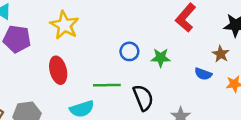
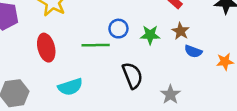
brown star: (221, 54) -> (181, 31), moved
green line: (107, 85) -> (96, 45), moved

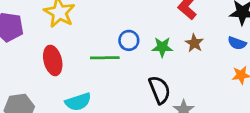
blue semicircle: (193, 51) -> (237, 43), moved
black semicircle: (132, 75) -> (160, 90), moved

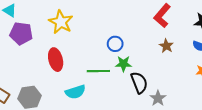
green star: (162, 47) -> (123, 64), moved
green line: (105, 58) -> (98, 71), moved

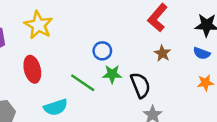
green line: (98, 71) -> (83, 83), turned 35
black semicircle: (139, 83) -> (140, 85), moved

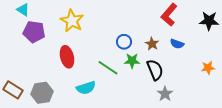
brown star: (162, 53) -> (152, 44), moved
blue semicircle: (202, 53) -> (177, 44), moved

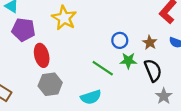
red ellipse: (67, 57) -> (42, 55), moved
cyan semicircle: (86, 88) -> (91, 97), moved
gray hexagon: (42, 93) -> (50, 84), moved

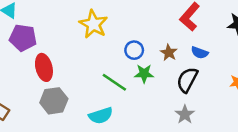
yellow star: (64, 18) -> (93, 24), moved
black semicircle: (153, 70) -> (187, 80), moved, turned -130

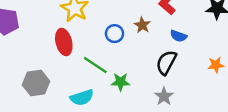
brown star: (169, 53) -> (142, 25), moved
red ellipse: (44, 67) -> (64, 42), moved
green star: (144, 74) -> (121, 82), moved

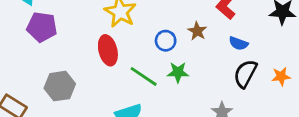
black semicircle: (166, 63) -> (245, 74), moved
green star: (121, 82) -> (178, 72), moved
gray hexagon: (36, 83) -> (60, 86), moved

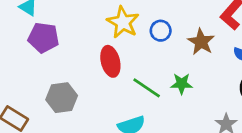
brown star: (197, 31) -> (201, 42), size x1.4
blue circle: (166, 41) -> (161, 31), moved

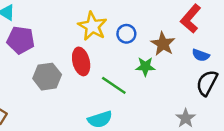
green star: (182, 84) -> (145, 66), moved
gray hexagon: (62, 98) -> (47, 77), moved

